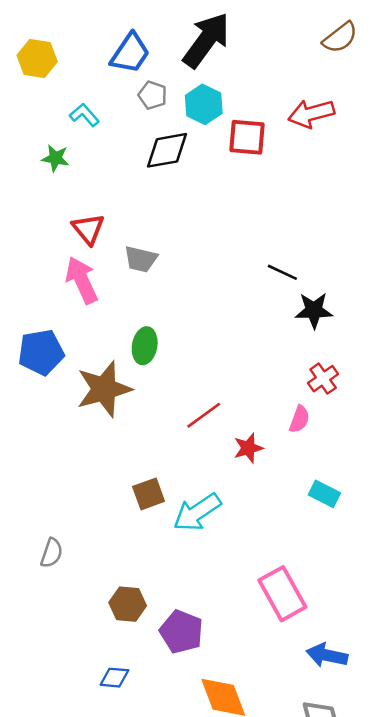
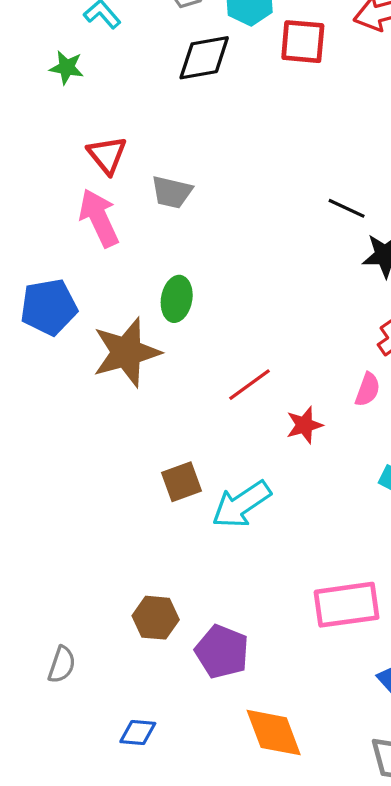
gray semicircle: (52, 553) -> (62, 665), moved
pink rectangle: (282, 594) -> (347, 605), turned -69
blue diamond: (114, 678) -> (138, 733), moved

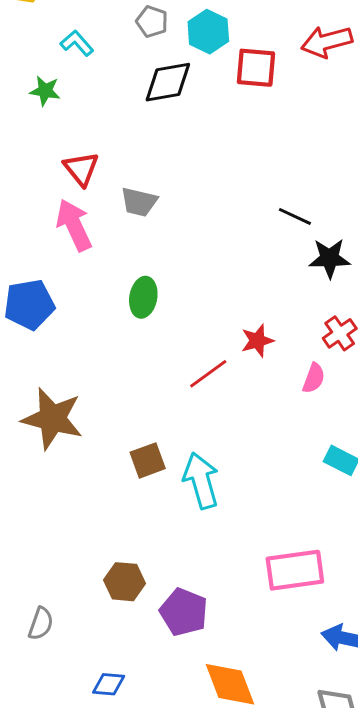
brown star: (126, 352) -> (52, 419), moved, turned 30
red star: (304, 425) -> (257, 341), moved
cyan arrow: (241, 504) -> (201, 481), turned 108

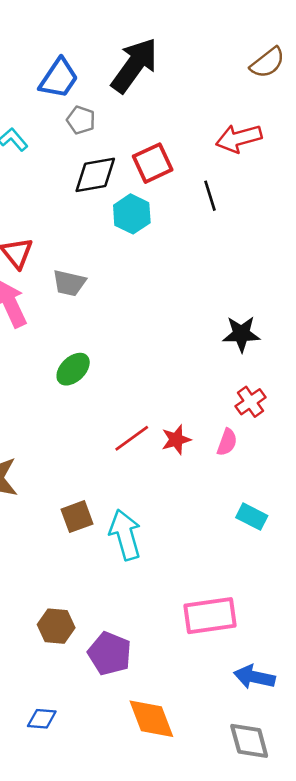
cyan hexagon: (208, 32) -> (132, 214), moved
red square: (256, 68) -> (153, 163), moved, turned -30
black line: (295, 216) -> (210, 196), moved, turned 48
green ellipse: (143, 297) -> (73, 369), turned 36
red star: (257, 341) -> (176, 440), moved

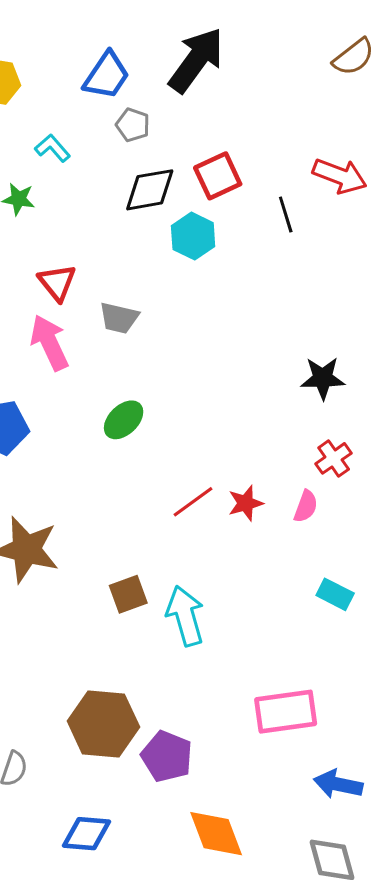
red arrow: (239, 138) -> (340, 176), moved, turned -144
brown hexagon: (56, 626) -> (103, 724), size x1.6
blue diamond: (42, 719) -> (86, 834), size x1.4

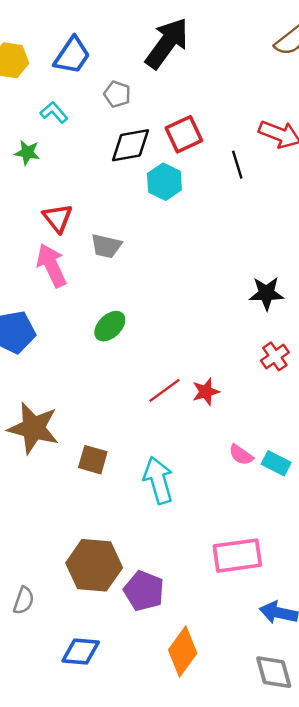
blue trapezoid: (107, 76) -> (72, 55), moved
pink semicircle: (306, 506) -> (241, 455), moved, turned 105
brown square: (128, 594) -> (93, 460), moved, turned 36
orange diamond: (216, 834) -> (183, 652), turned 57

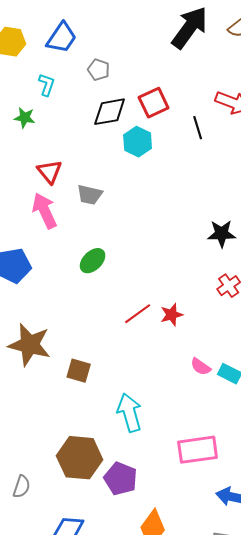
black arrow: (167, 43) -> (190, 28), moved
cyan L-shape: (54, 112) -> (47, 85), turned 60
cyan arrow: (158, 480) -> (130, 413), moved

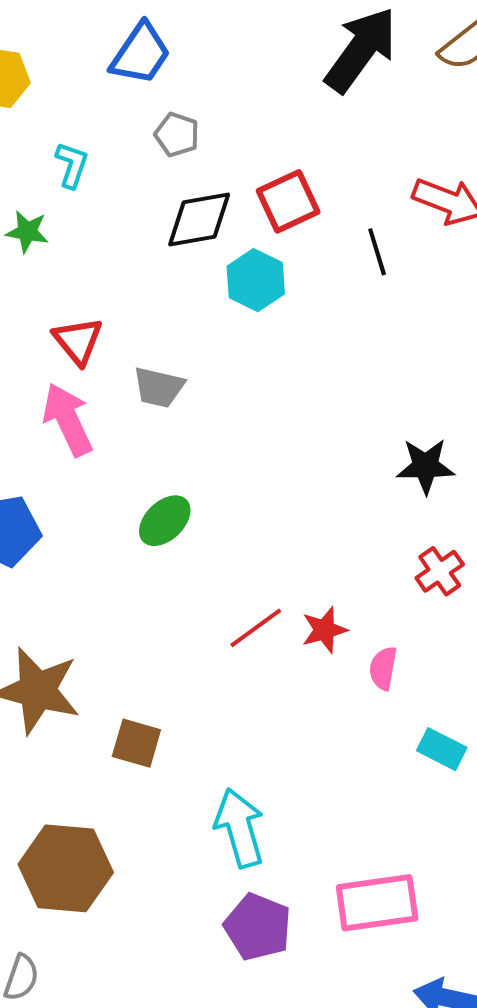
blue trapezoid: (62, 38) -> (141, 54), moved
pink semicircle: (201, 367) -> (383, 668), moved, turned 65
brown hexagon: (80, 458) -> (66, 868), moved
purple pentagon: (121, 479) -> (258, 927), moved

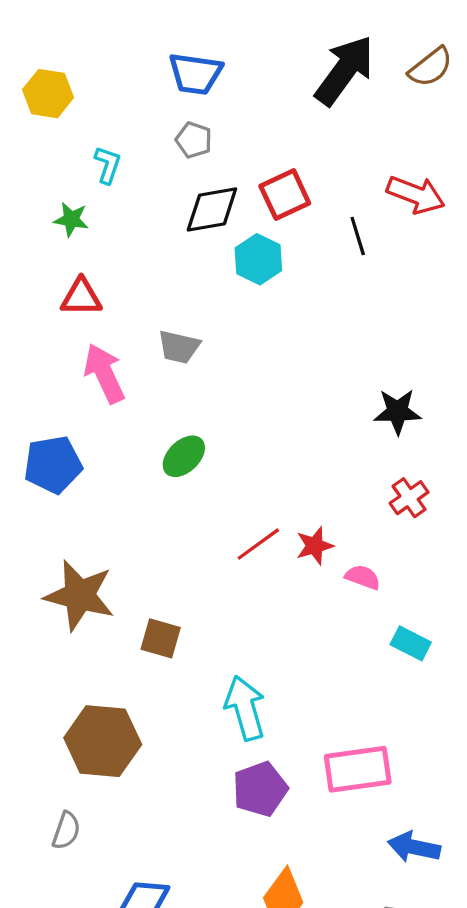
blue trapezoid: (141, 54) -> (195, 74), moved, turned 64
red triangle: (78, 341) -> (81, 297), moved, turned -51
pink semicircle: (383, 668) -> (363, 577), turned 100
purple pentagon: (258, 927) -> (260, 789), turned 30

